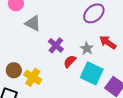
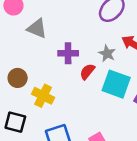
purple cross: (56, 45) -> (68, 53), turned -35
brown circle: (14, 70) -> (18, 78), moved

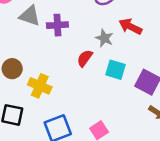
purple cross: (68, 53) -> (57, 25), moved
cyan square: (116, 84) -> (115, 70), size x0.7

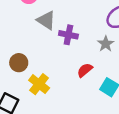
gray star: (104, 38) -> (106, 44), moved

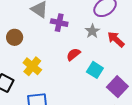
brown circle: (19, 63) -> (15, 37), moved

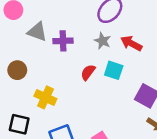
cyan square: (95, 70) -> (114, 70), moved

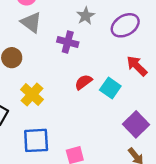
gray triangle: (37, 32) -> (31, 22), moved
gray star: (103, 41) -> (86, 16), moved

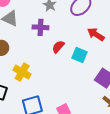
red semicircle: (83, 82) -> (58, 47), moved

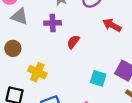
cyan square: (80, 55) -> (98, 78), moved

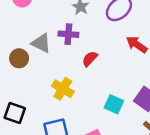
gray triangle: (20, 16) -> (41, 43), moved
yellow cross: (37, 72) -> (63, 89), moved

